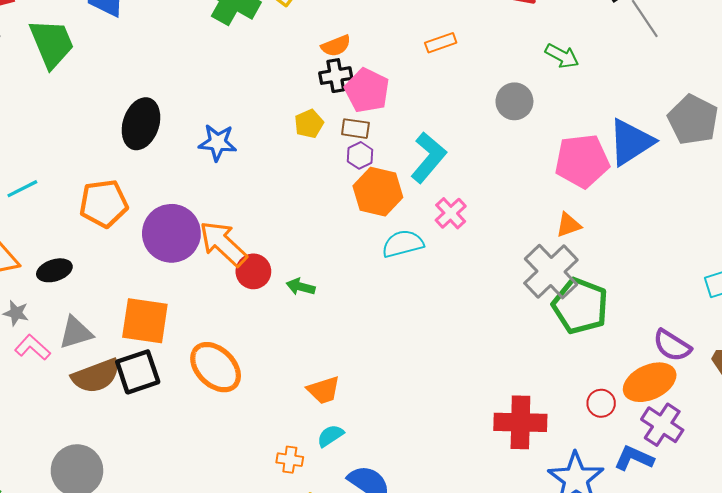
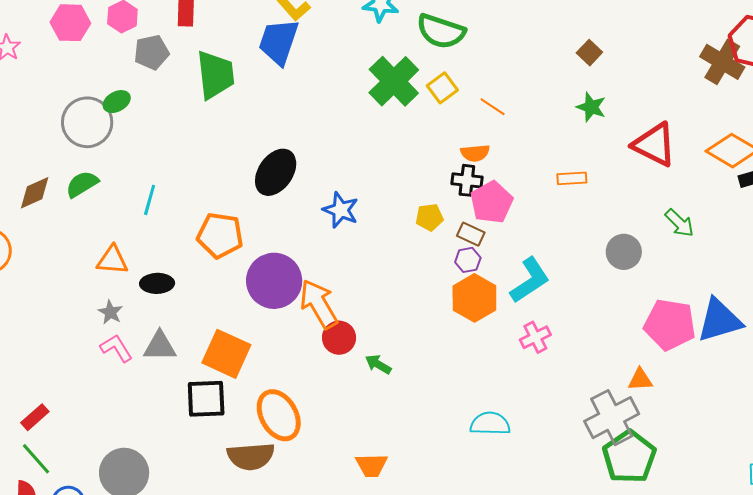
cyan line: (22, 189) -> (150, 200), turned -64
cyan semicircle: (403, 244) -> (490, 424), moved
brown semicircle: (96, 376) -> (251, 456), moved

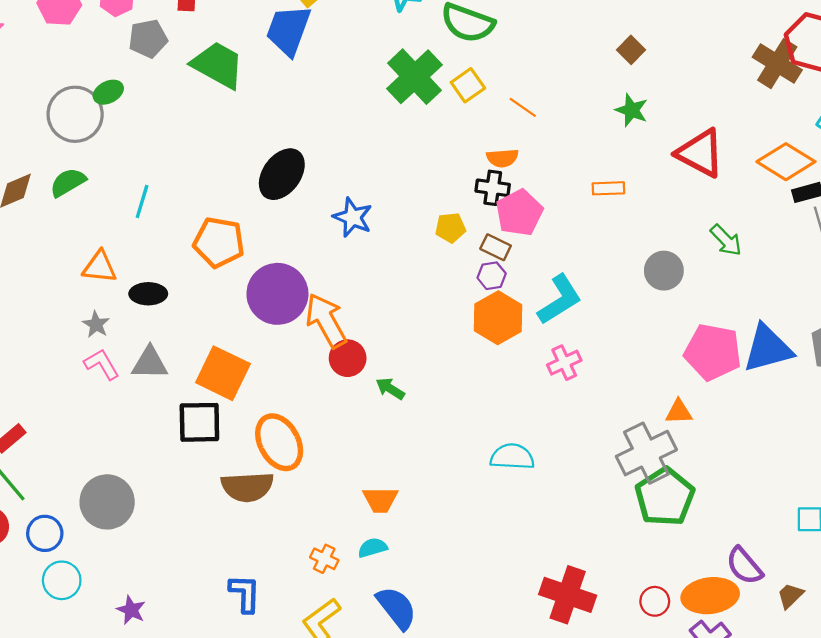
green trapezoid: (215, 75) -> (218, 65), turned -56

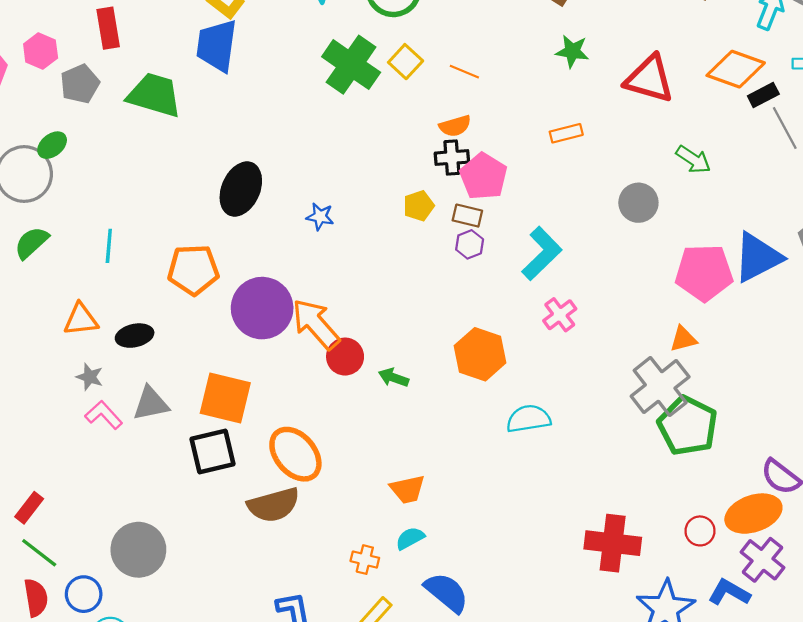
blue star: (353, 217) -> (320, 217), size x0.7
orange hexagon: (498, 318) -> (480, 354), moved

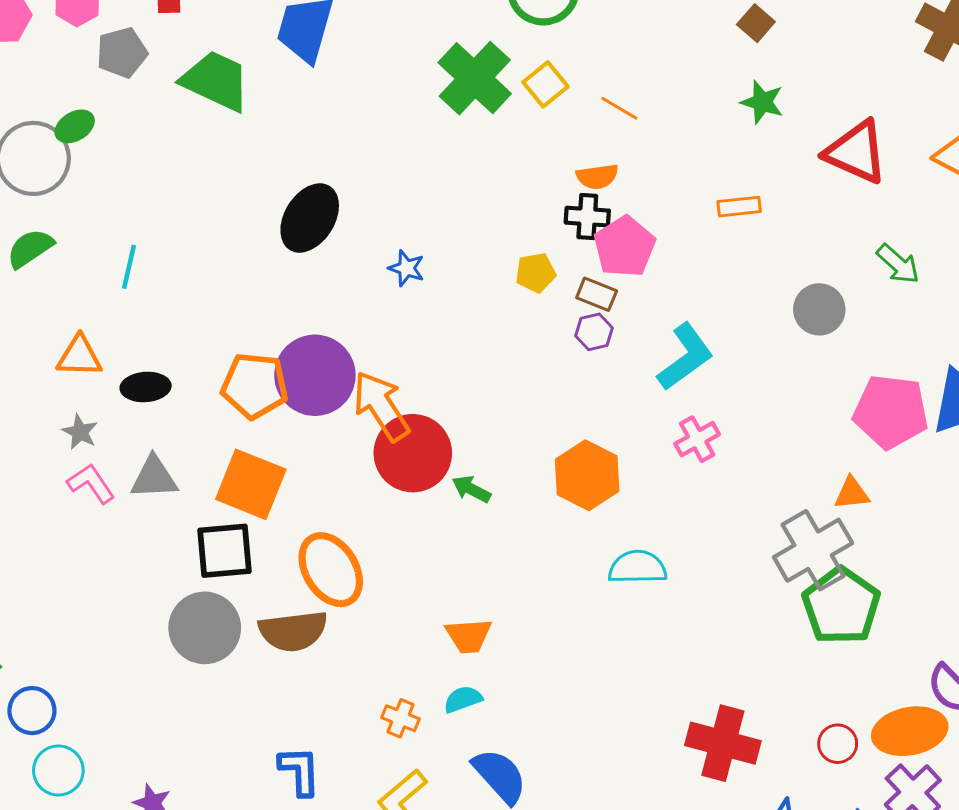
orange pentagon: (193, 270) -> (255, 386), moved
red circle: (345, 357) -> (413, 453), size x1.6
gray circle: (138, 550) -> (205, 628), moved

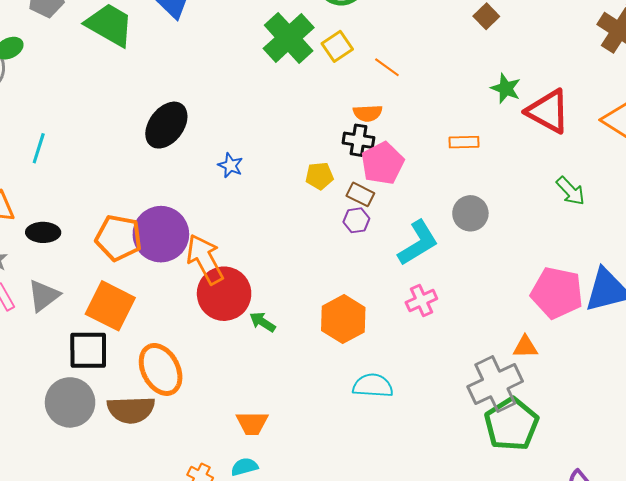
green star: (762, 102) -> (506, 88), moved
gray circle: (819, 309) -> (470, 213), moved
gray triangle: (154, 478) -> (44, 296), turned -39

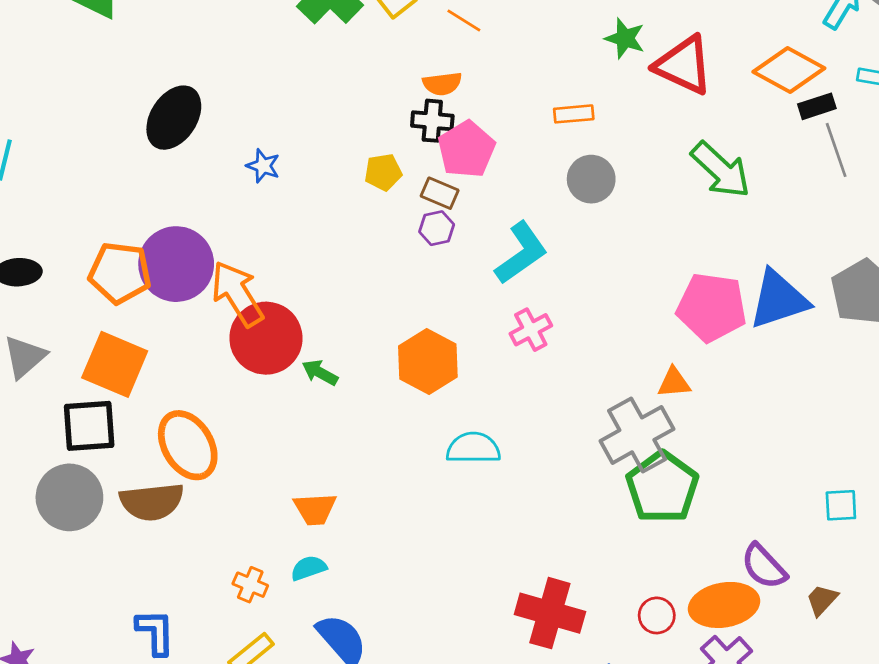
green arrow: (571, 191) -> (721, 170), size x1.5
gray circle: (470, 213) -> (591, 179), moved

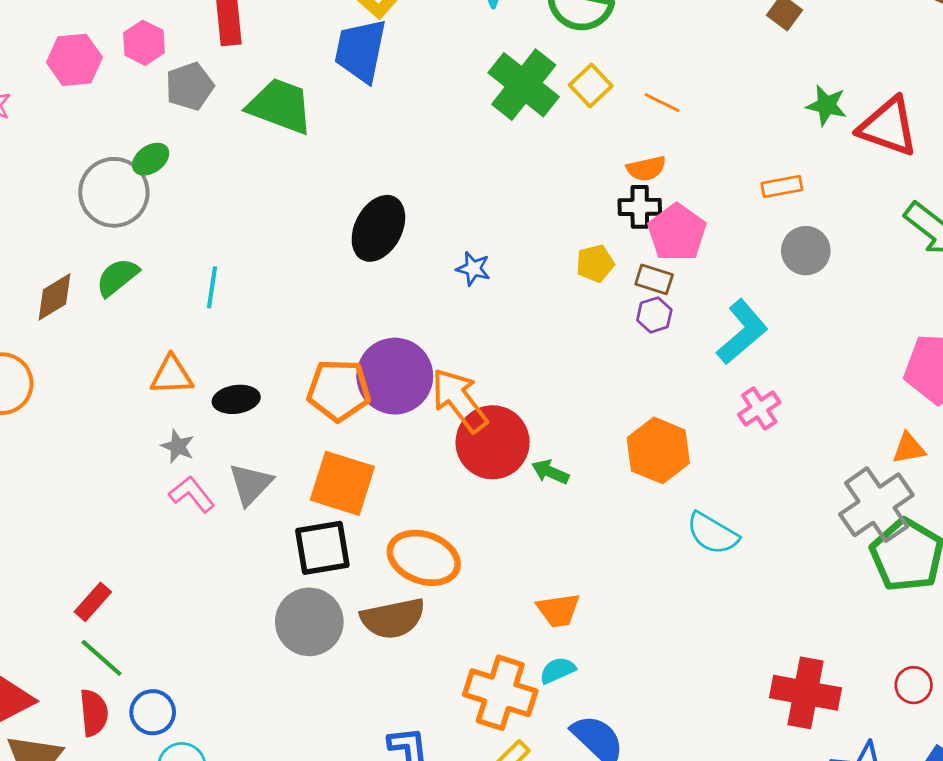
orange ellipse: (188, 445) -> (424, 558), turned -34
cyan semicircle: (473, 448) -> (712, 533), turned -144
orange cross: (250, 585) -> (500, 693), size x2.0

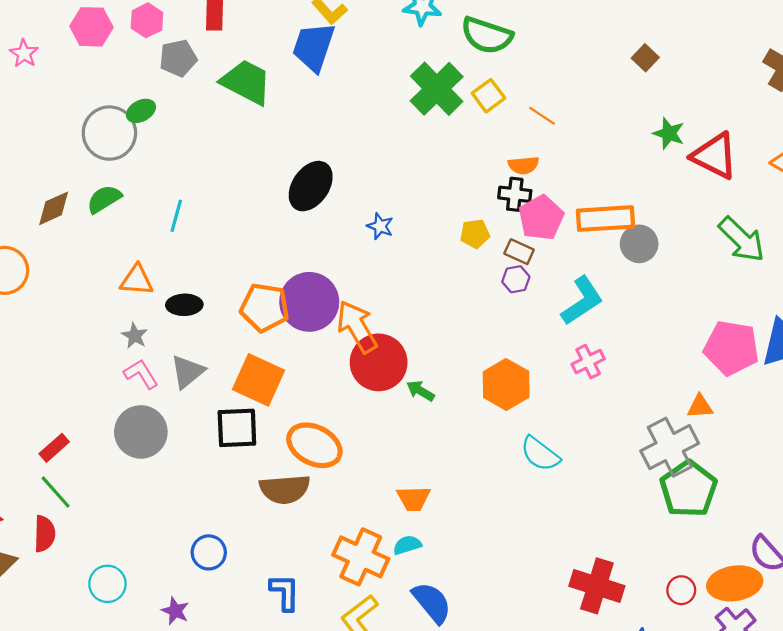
orange rectangle: (782, 186) -> (605, 219), moved, size x1.8
gray circle: (309, 622) -> (141, 432), moved
blue circle: (153, 712) -> (209, 552), moved

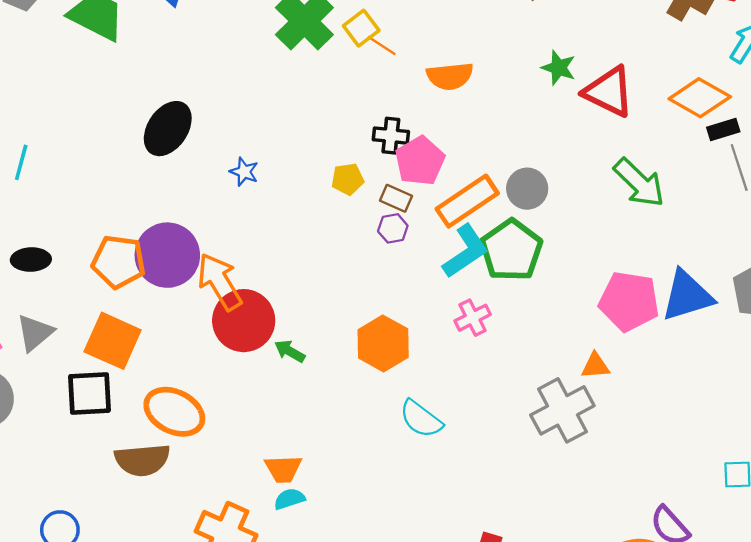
orange line: (542, 116) -> (382, 46), moved
orange semicircle: (524, 165) -> (450, 76), moved, size x1.4
orange rectangle: (605, 219) -> (467, 201), moved, turned -30
green pentagon: (689, 489) -> (511, 250), moved
cyan semicircle: (407, 545) -> (289, 499), moved

